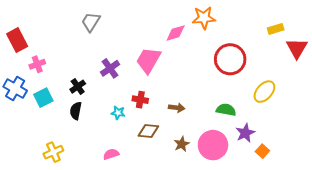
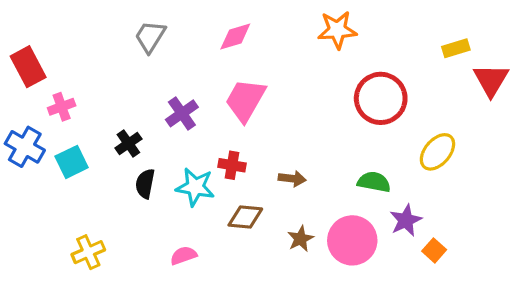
pink diamond: (176, 33) -> (235, 37), moved
black semicircle: (76, 111) -> (145, 184), moved
cyan star: (118, 113) -> (195, 187), size x1.6

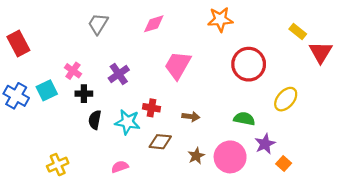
yellow rectangle: (456, 48) -> (298, 31), turned 56
pink trapezoid: (245, 100) -> (178, 65), moved
pink cross: (62, 107) -> (73, 71), moved, turned -35
black cross: (128, 144) -> (84, 94), turned 35
cyan square: (72, 162) -> (47, 90), moved

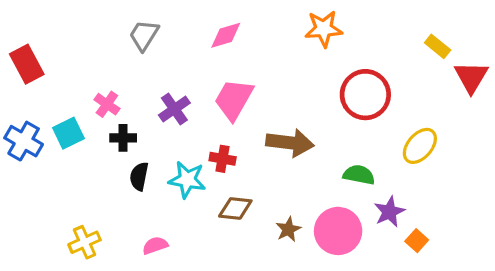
pink trapezoid: (178, 65) -> (234, 99), moved
brown arrow: (191, 117) -> (290, 143), moved, size x1.8
pink semicircle: (120, 167) -> (155, 245), moved

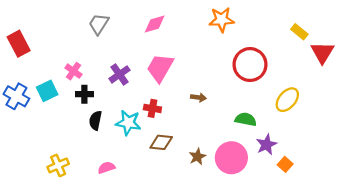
brown arrow: (290, 143) -> (198, 97), size x0.5

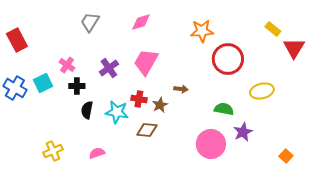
orange star: (222, 20) -> (202, 31), moved
yellow ellipse: (287, 100) -> (262, 91), turned 35
brown star: (197, 157) -> (160, 105), moved
orange square: (285, 164) -> (286, 156), moved

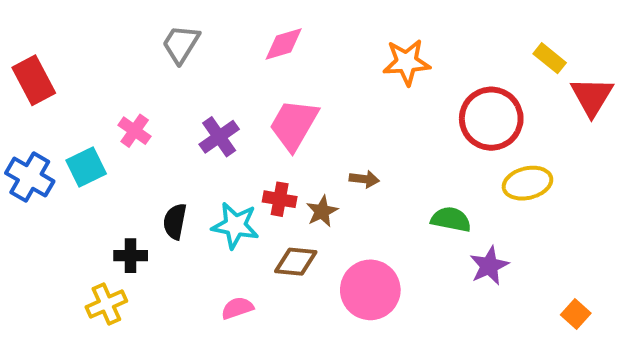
red circle: (228, 59) -> (491, 119), moved
black cross: (77, 86) -> (131, 256), moved
pink circle: (211, 144) -> (370, 290), moved
pink semicircle: (97, 153) -> (237, 308), moved

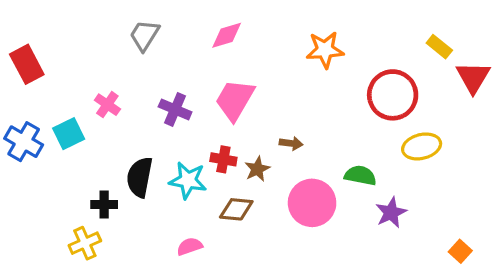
purple cross: (219, 137) -> (175, 109), turned -32
black semicircle: (175, 221) -> (140, 177), size x1.4
pink circle: (370, 290) -> (312, 203), moved

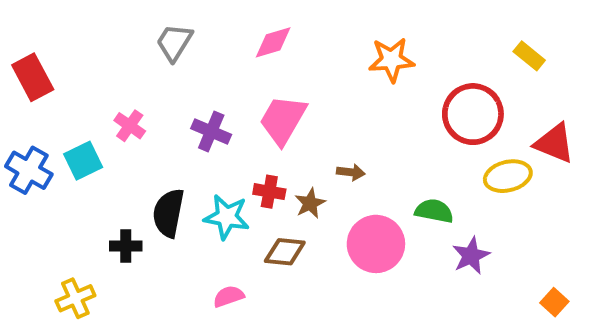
red triangle: (473, 77) -> (554, 143), moved, turned -39
yellow cross: (85, 243) -> (75, 298), moved

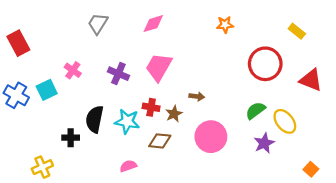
orange star: (391, 60) -> (225, 25), moved, size x0.7
yellow ellipse: (508, 176) -> (285, 121), moved, turned 65
green semicircle: (434, 211) -> (255, 111), moved, turned -48

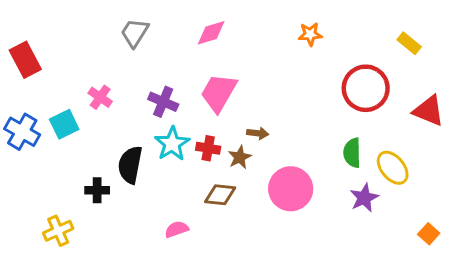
brown arrow: (197, 96) -> (258, 133), moved
green semicircle: (255, 111) -> (352, 153), turned -54
cyan star: (127, 121) -> (172, 144), moved, turned 30

